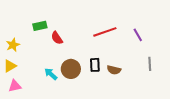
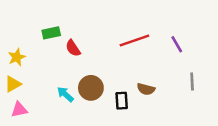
black rectangle: (95, 65) -> (122, 101), moved

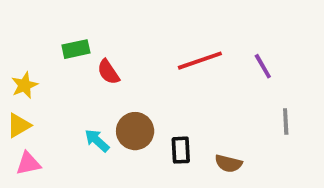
brown semicircle: (146, 89) -> (228, 163), moved

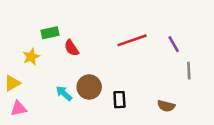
yellow star: (24, 85) -> (31, 57), moved
gray line: (286, 122) -> (189, 71), moved
brown semicircle: (228, 163) -> (166, 106), moved

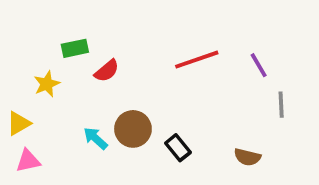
red semicircle: (72, 48) -> (107, 71), turned -96
black rectangle: (119, 100) -> (178, 148), turned -36

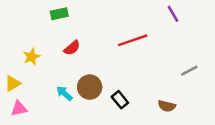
green rectangle: (75, 48) -> (59, 14), moved
purple line: (259, 65) -> (173, 14), moved
gray line: (281, 105) -> (189, 71), turned 66

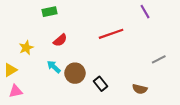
cyan arrow: (64, 93) -> (54, 67), moved

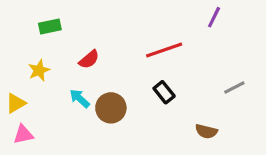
green rectangle: (50, 12) -> (50, 27), moved
purple line: (145, 12) -> (214, 17), turned 56
black rectangle: (100, 84) -> (164, 92), moved

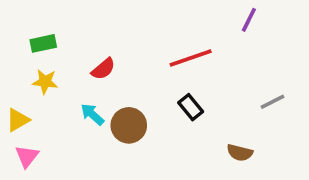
green rectangle: (50, 27) -> (43, 43), moved
yellow star: (39, 70) -> (45, 82), turned 30
pink triangle: (23, 134) -> (27, 156), turned -40

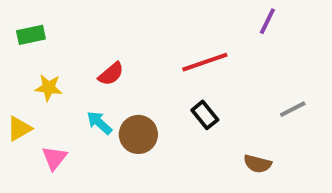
green rectangle: (43, 43) -> (31, 35), moved
pink triangle: (27, 156) -> (54, 158), moved

